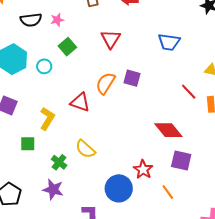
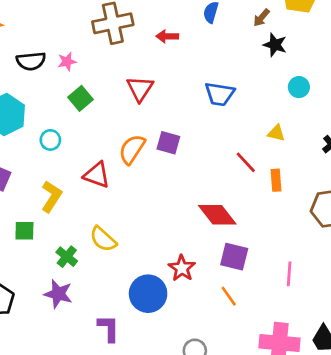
cyan circle: (44, 66) -> (50, 140), moved
orange line: (168, 192) -> (229, 296), moved

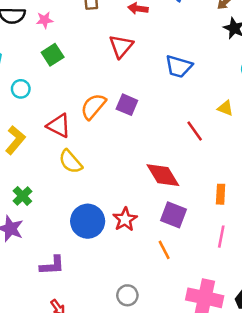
red triangle: (140, 89) -> (121, 46), moved
orange rectangle: (276, 180) -> (221, 194), moved
yellow semicircle: (103, 239) -> (70, 162), moved
blue circle: (148, 294) -> (88, 221), moved
purple L-shape: (109, 328) -> (52, 265), turned 80

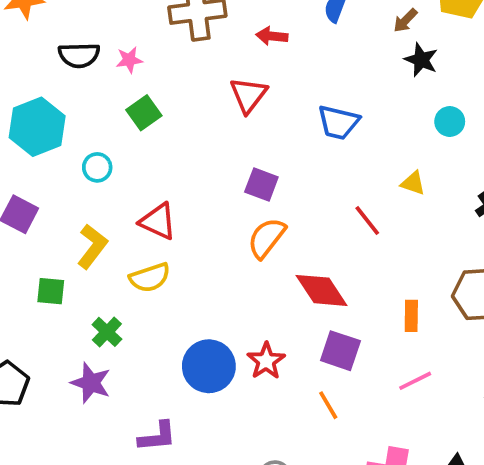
orange semicircle: (93, 106) -> (267, 238), moved
yellow semicircle: (70, 162) -> (150, 278), moved, turned -65
pink line: (221, 237) -> (415, 381), turned 55

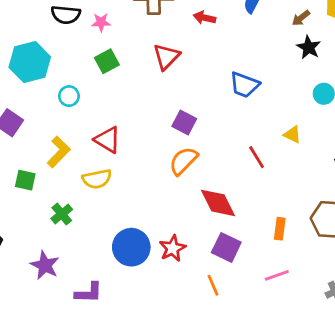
red triangle: (248, 95) -> (166, 57), moved
purple star: (91, 383) -> (45, 265), moved

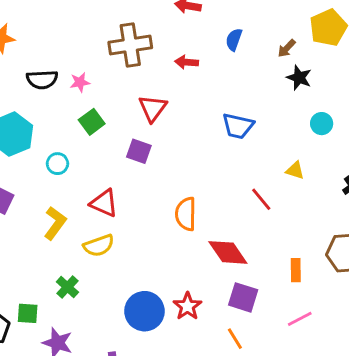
purple square: (184, 122) -> (139, 151), moved
orange semicircle: (183, 161) -> (186, 214), turned -36
green square: (25, 180) -> (28, 313), moved

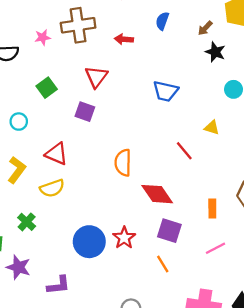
pink star: (80, 82) -> (43, 37), moved

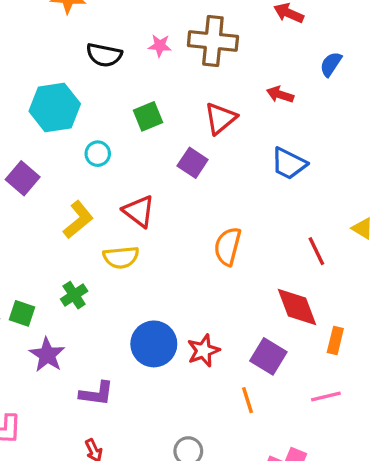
red arrow: (124, 39) -> (280, 95), moved
blue trapezoid: (166, 91) -> (289, 164), moved
red diamond: (157, 194) -> (297, 307), moved

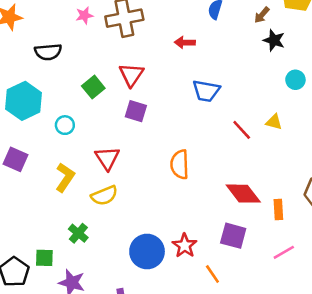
pink star: (160, 46) -> (84, 15), moved
red triangle: (220, 118) -> (131, 75), moved
red triangle: (139, 211) -> (107, 158), turned 36
red line: (316, 251) -> (242, 130), moved
orange line: (248, 400) -> (212, 274), moved

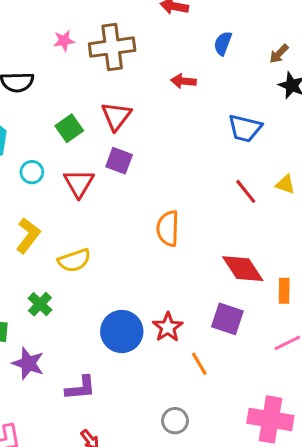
blue trapezoid: (206, 91) -> (245, 128), moved
red triangle: (107, 158) -> (79, 183), moved

